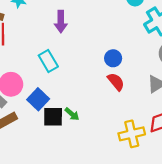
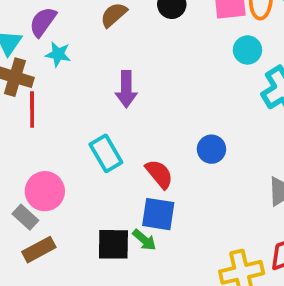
red semicircle: (116, 82) -> (159, 174), moved
blue square: (38, 99) -> (158, 214), moved, turned -35

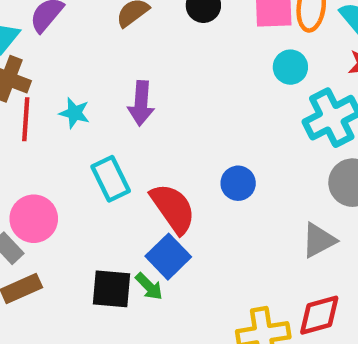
cyan star: (58, 54) -> (75, 113), moved
red semicircle: (159, 174) -> (173, 208), size x1.4
blue square: (158, 214) -> (168, 257), turned 33

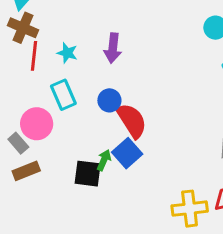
cyan rectangle: (111, 179) -> (63, 95), moved
blue circle: (238, 183) -> (109, 100), moved
green arrow: (149, 286) -> (104, 160), moved, turned -114

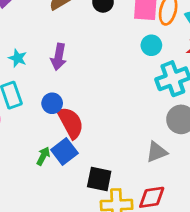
black square: (88, 174) -> (99, 179), moved

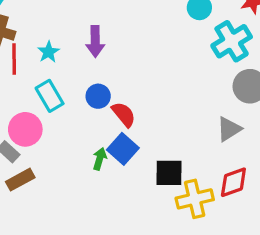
cyan star: (18, 58) -> (48, 52), turned 30
red semicircle: (71, 123) -> (124, 114), size x0.7

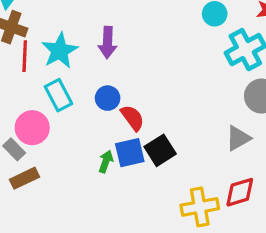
cyan star: (48, 52) -> (60, 51), size x1.6
blue square: (123, 149) -> (130, 153), turned 32
black square: (169, 173) -> (160, 150), moved, turned -36

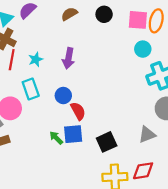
cyan star: (60, 51) -> (36, 59), size x0.6
black square: (160, 150) -> (107, 142), moved
green arrow: (106, 161) -> (56, 138), turned -72

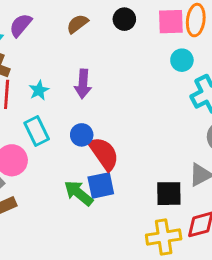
red semicircle: (78, 111) -> (104, 154), size x1.4
green arrow: (56, 138) -> (79, 193), size x1.5
black square: (107, 142) -> (169, 194), moved, turned 30

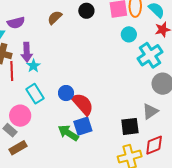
purple semicircle: (21, 25) -> (16, 23), turned -138
purple arrow: (83, 84) -> (27, 52), moved

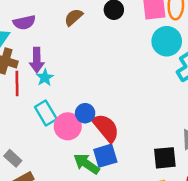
cyan circle: (129, 34) -> (167, 41), size x1.5
pink circle: (20, 116) -> (68, 126), moved

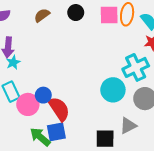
cyan circle: (167, 41) -> (113, 90), moved

